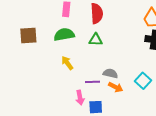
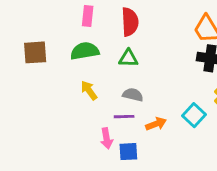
gray semicircle: (110, 73) -> (133, 95), moved
orange arrow: (116, 87) -> (156, 124), turned -48

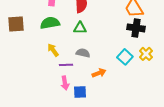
cyan square: (194, 115) -> (125, 57), moved
purple line: (124, 117) -> (66, 65), moved

